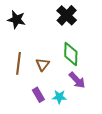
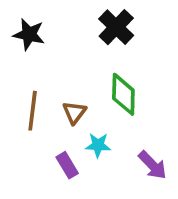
purple arrow: (77, 80) -> (152, 165), moved
cyan star: (59, 97) -> (98, 145), moved

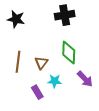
black cross: (116, 27) -> (65, 15), turned 36
purple arrow: (152, 165) -> (85, 79), moved

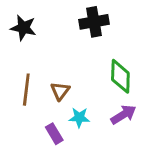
green diamond: (69, 53) -> (120, 76), moved
purple arrow: (85, 79) -> (123, 115), turned -78

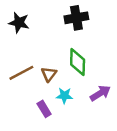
green diamond: (120, 76) -> (78, 62), moved
brown line: (26, 90) -> (21, 73), turned 55

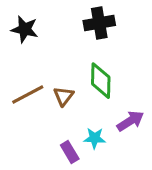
cyan star: (64, 96) -> (95, 138), moved
purple rectangle: (44, 109) -> (70, 152), moved

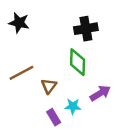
black cross: (99, 23) -> (86, 29), moved
brown triangle: (63, 96) -> (49, 86), moved

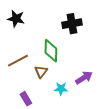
green diamond: (78, 62) -> (51, 51), moved
purple rectangle: (54, 117) -> (26, 99), moved

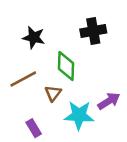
black star: (16, 19) -> (34, 38), moved
cyan star: (61, 89) -> (79, 115), size x1.6

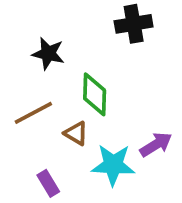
black cross: (93, 31) -> (134, 24), moved
brown triangle: (53, 93) -> (76, 133), turned -36

